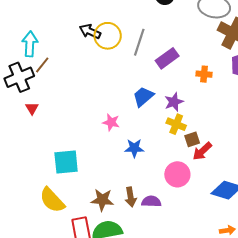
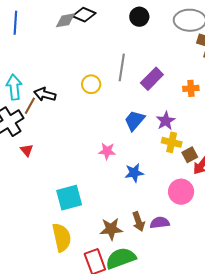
black arrow: (90, 31) -> (45, 94), moved
yellow circle: (108, 36) -> (91, 84), moved, size x0.7
yellow semicircle: (52, 200) -> (62, 237), turned -140

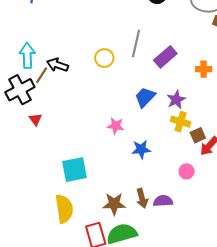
pink circle: (181, 192) -> (187, 171), size x0.6

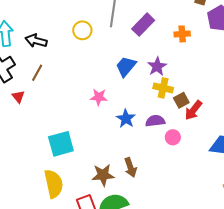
brown line: (42, 75) -> (37, 73), moved
blue star: (141, 149) -> (126, 119), turned -30
purple semicircle: (163, 201) -> (155, 121), moved

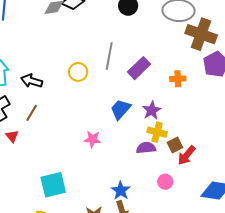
blue star: (126, 119) -> (121, 191), moved
purple semicircle: (155, 121) -> (146, 148), moved

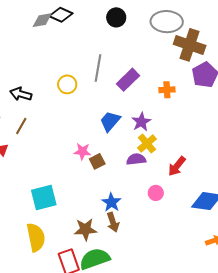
yellow cross: (157, 132) -> (147, 143), turned 36
brown square: (175, 145) -> (97, 161), moved

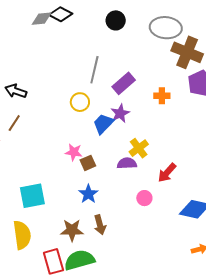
yellow circle: (67, 84) -> (80, 102), moved
purple star: (141, 122) -> (120, 113), moved
blue star: (111, 202) -> (88, 194), moved

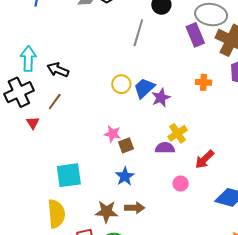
gray line: (94, 70) -> (138, 33), moved
purple rectangle: (124, 83) -> (195, 35), moved, turned -75
blue trapezoid: (103, 124) -> (144, 88), moved
brown arrow: (100, 225) -> (135, 208), turned -78

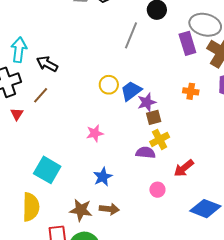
pink star: (112, 134) -> (95, 133), turned -30
brown square: (126, 145) -> (154, 117), moved
cyan square: (69, 175) -> (47, 170), turned 32

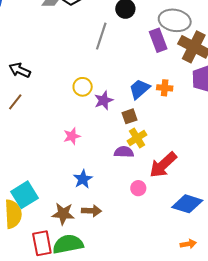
blue trapezoid: (131, 91) -> (140, 89), moved
purple star: (147, 102) -> (104, 100), moved
red arrow: (184, 168) -> (163, 165), size x1.4
cyan square: (47, 170) -> (24, 195), moved, turned 32

